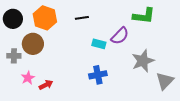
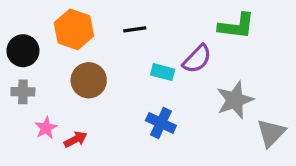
black circle: (13, 19) -> (23, 51), moved
brown circle: (33, 44) -> (89, 80), moved
blue cross: (98, 75) -> (161, 123), turned 36

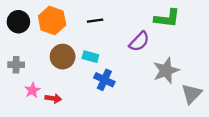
black circle: (23, 51) -> (18, 22), moved
cyan rectangle: (163, 72) -> (90, 57), moved
blue cross: (161, 123) -> (104, 80), moved
red arrow: (76, 139) -> (53, 98), turned 35

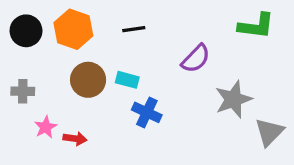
green L-shape: (167, 18) -> (256, 26), moved

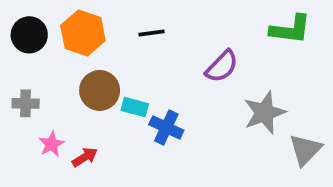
cyan rectangle: (127, 80) -> (135, 107), moved
red arrow: (75, 139) -> (85, 157), turned -40

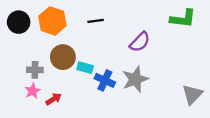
gray cross: (26, 103) -> (35, 70), moved
gray star: (264, 113) -> (135, 79), moved

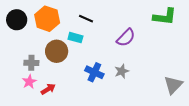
black line: (96, 21) -> (86, 19), turned 32
cyan rectangle: (85, 68) -> (75, 38), moved
gray star: (135, 79) -> (122, 71), size x0.6

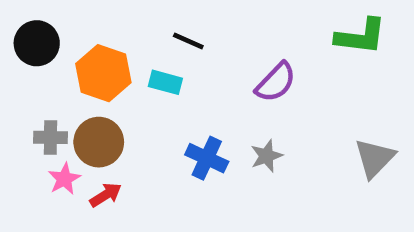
orange hexagon: (47, 19) -> (103, 73), moved
brown circle: (57, 51) -> (99, 142), moved
gray cross: (31, 63) -> (50, 137), moved
gray triangle: (173, 85) -> (375, 158), moved

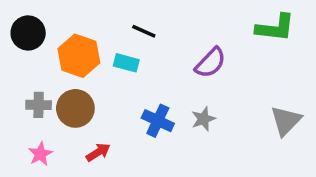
pink star: (64, 179) -> (40, 154), moved
red arrow: (106, 195) -> (98, 152), moved

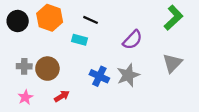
green L-shape: (275, 28) -> (173, 18), turned -50
orange hexagon: (79, 56) -> (50, 18), moved
gray star: (203, 119) -> (128, 75), size x1.5
gray triangle: (286, 121) -> (172, 63), moved

